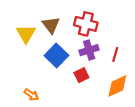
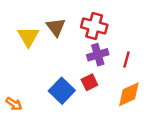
blue square: (56, 56) -> (62, 91), moved
orange arrow: (31, 95) -> (14, 104), moved

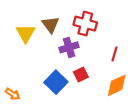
purple cross: (98, 55) -> (69, 47), moved

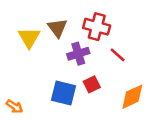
red line: (114, 54) -> (118, 55), moved, turned -64
blue square: (56, 82) -> (64, 93), turned -30

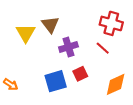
red cross: (97, 27) -> (111, 23), moved
blue square: (64, 93) -> (56, 81), turned -30
orange arrow: (14, 106) -> (11, 84), moved

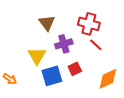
red cross: (111, 23) -> (89, 24), moved
yellow triangle: (26, 33) -> (37, 56), moved

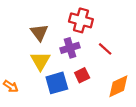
brown triangle: (47, 23) -> (39, 32), moved
red cross: (89, 24) -> (81, 20), moved

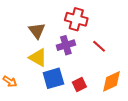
yellow triangle: (40, 61) -> (38, 58), turned -30
red square: (82, 75) -> (79, 85), moved

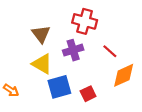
orange diamond: (112, 81) -> (124, 75), moved

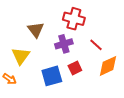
yellow triangle: (42, 64) -> (21, 56), moved, turned 36
red square: (88, 94) -> (75, 68), moved

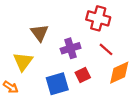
red cross: (74, 19) -> (98, 18), moved

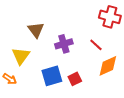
red cross: (98, 18) -> (110, 17), moved
red square: (83, 75) -> (75, 79), moved

